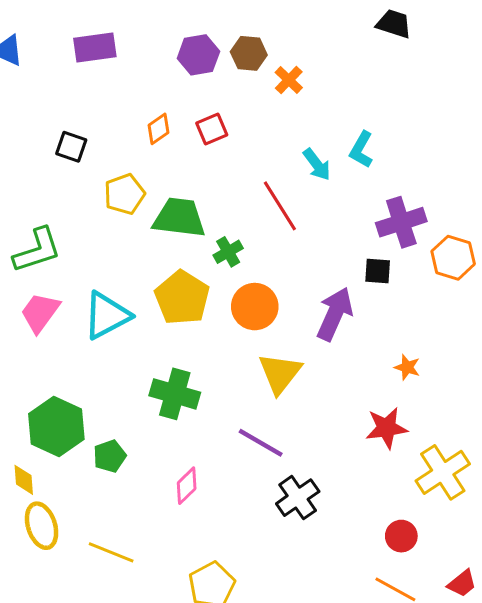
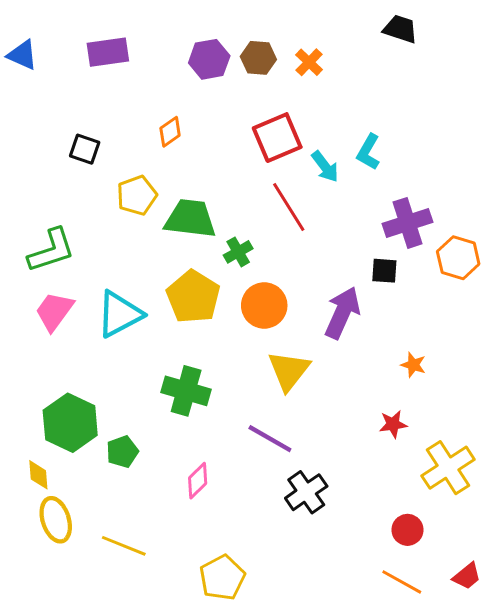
orange cross: (289, 80) -> (309, 62), moved
red square: (212, 129) -> (277, 138), moved, size x1.6
red star: (386, 428) -> (393, 424), size x0.7

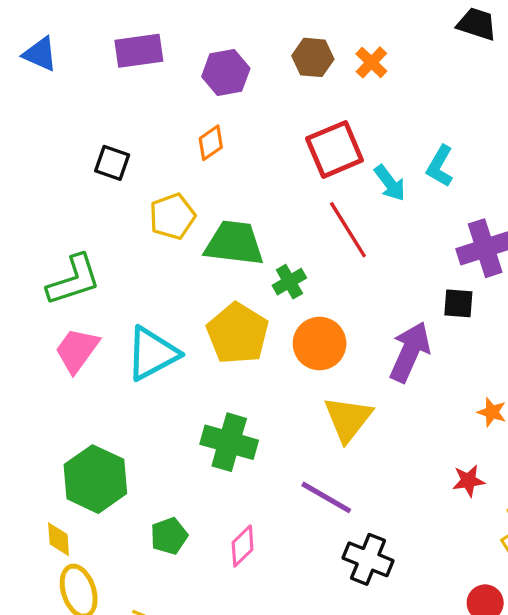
purple hexagon: (209, 59) -> (226, 73), moved
green pentagon: (122, 452) -> (169, 536), moved
black cross: (306, 492) -> (368, 559), turned -33

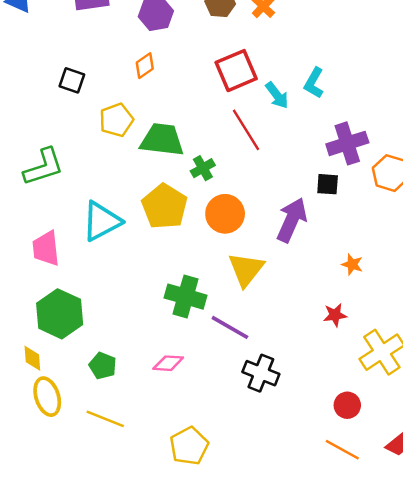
pink trapezoid: (77, 350) -> (46, 248), moved, turned -42
green cross: (229, 442) -> (186, 297), moved
green pentagon: (169, 536) -> (103, 366), moved, turned -30
pink diamond: (243, 546) -> (168, 363), turned 48

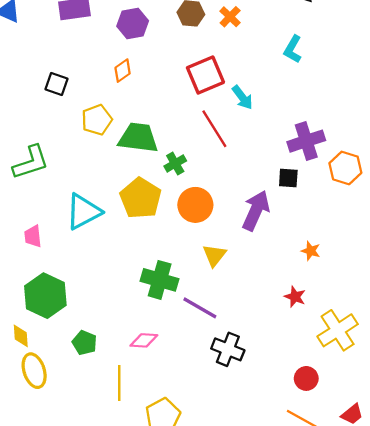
cyan L-shape: (314, 83) -> (293, 49), moved
pink trapezoid: (46, 248) -> (33, 236), size x0.7
yellow triangle: (246, 269) -> (214, 255), size x0.7
red star: (335, 315) -> (295, 297), turned 30
yellow line: (105, 419) -> (119, 383), moved, turned 68

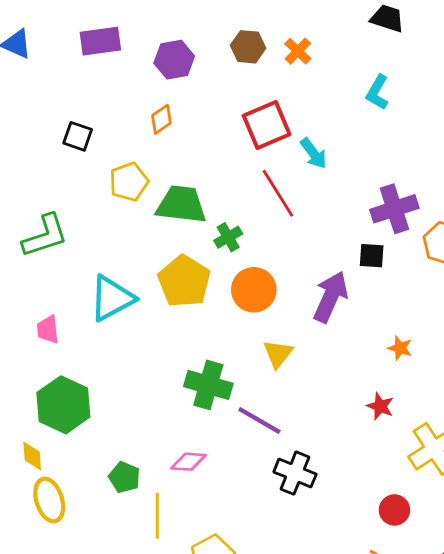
green pentagon: (85, 343) -> (125, 477), moved

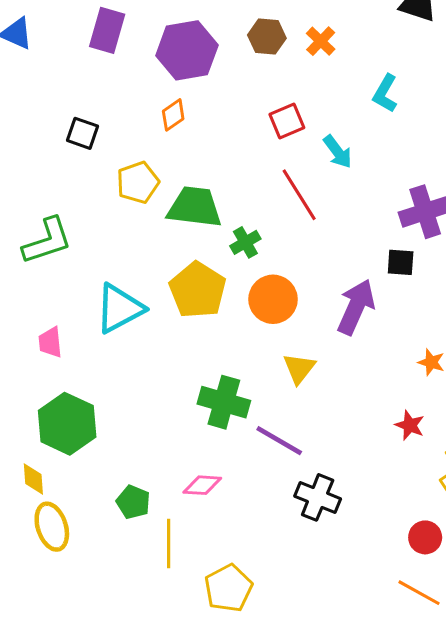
purple rectangle: (100, 41) -> (107, 30), turned -66
purple hexagon: (174, 60) -> (187, 50), size x1.4
cyan L-shape: (377, 92) -> (385, 93), moved
red square: (267, 125) -> (287, 121), size x0.7

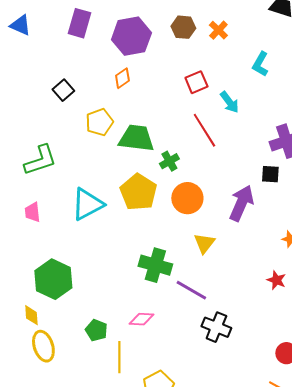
black square: (83, 133) -> (63, 90), turned 30
pink trapezoid: (50, 342) -> (32, 212), moved

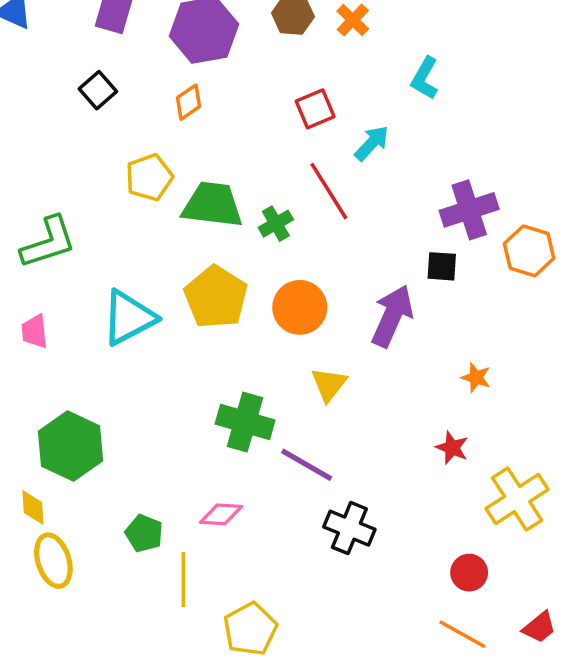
black square: (63, 90) -> (98, 90), moved
cyan arrow: (229, 102) -> (372, 143), turned -100
green cross: (169, 161) -> (276, 224), moved

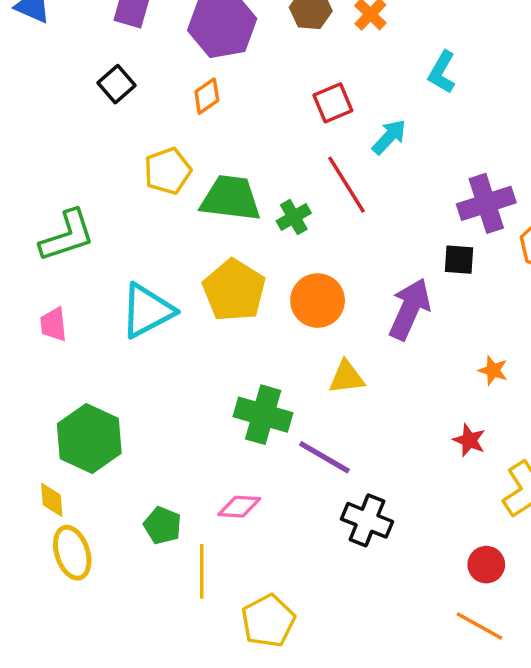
yellow triangle: (329, 384) -> (347, 377), turned 45

